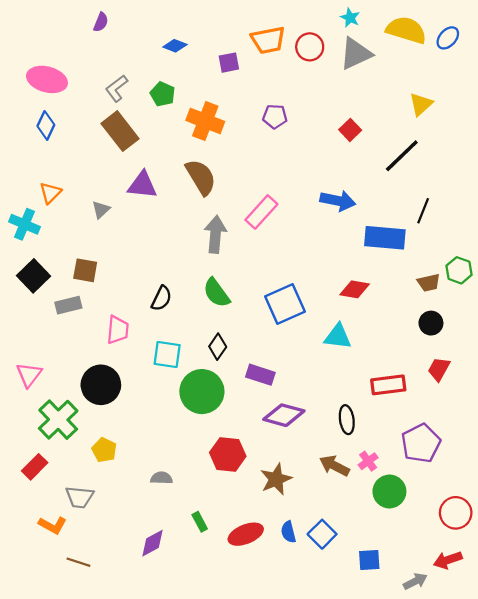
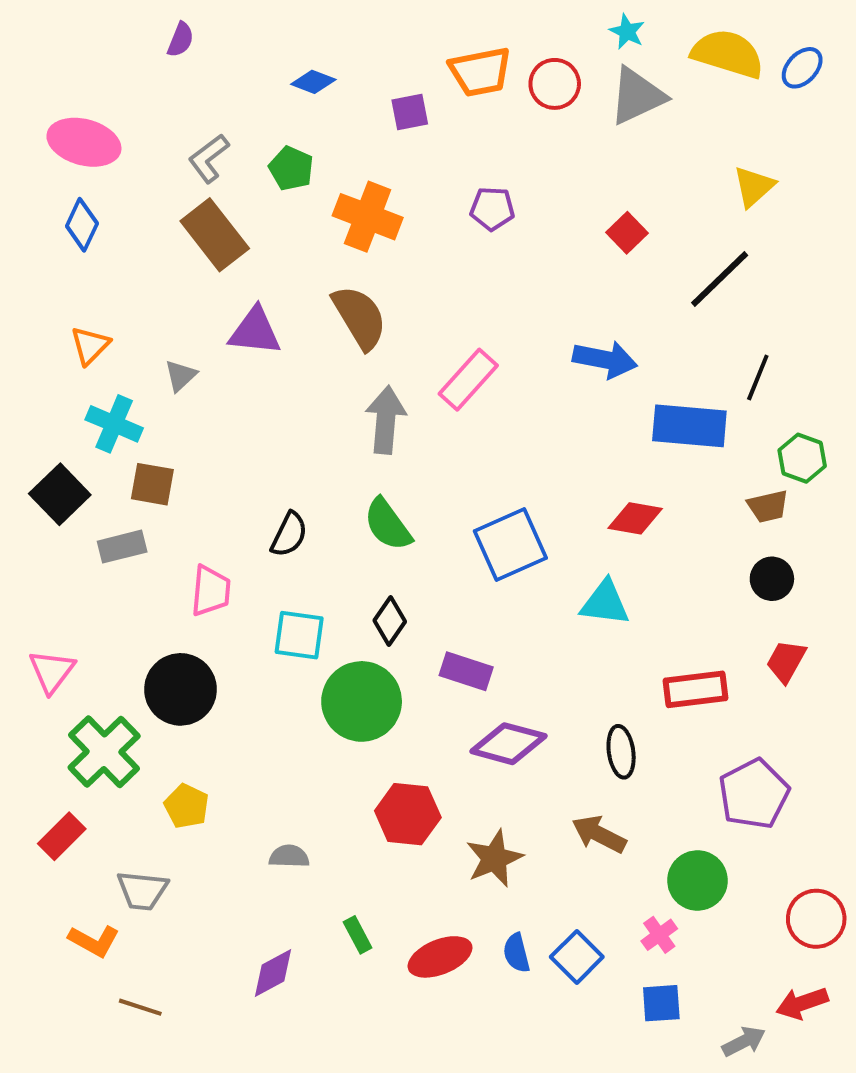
cyan cross: (25, 224) -> (114, 424), moved
green hexagon: (459, 270) -> (802, 458), moved
pink cross: (368, 461) -> (659, 935), moved

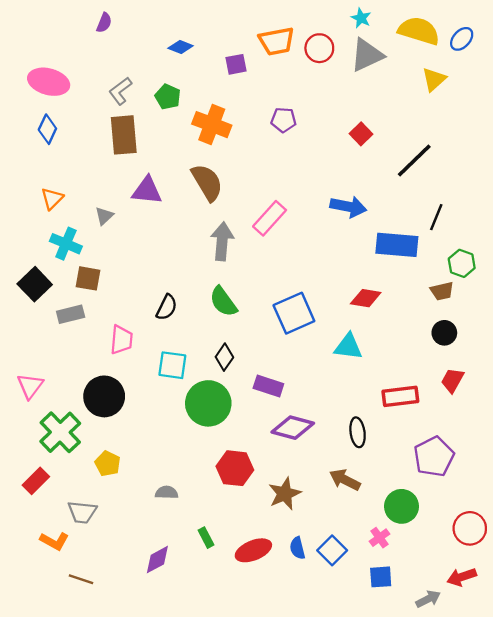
yellow triangle: (754, 186) -> (434, 79), moved
brown rectangle: (215, 235) -> (124, 135), turned 33

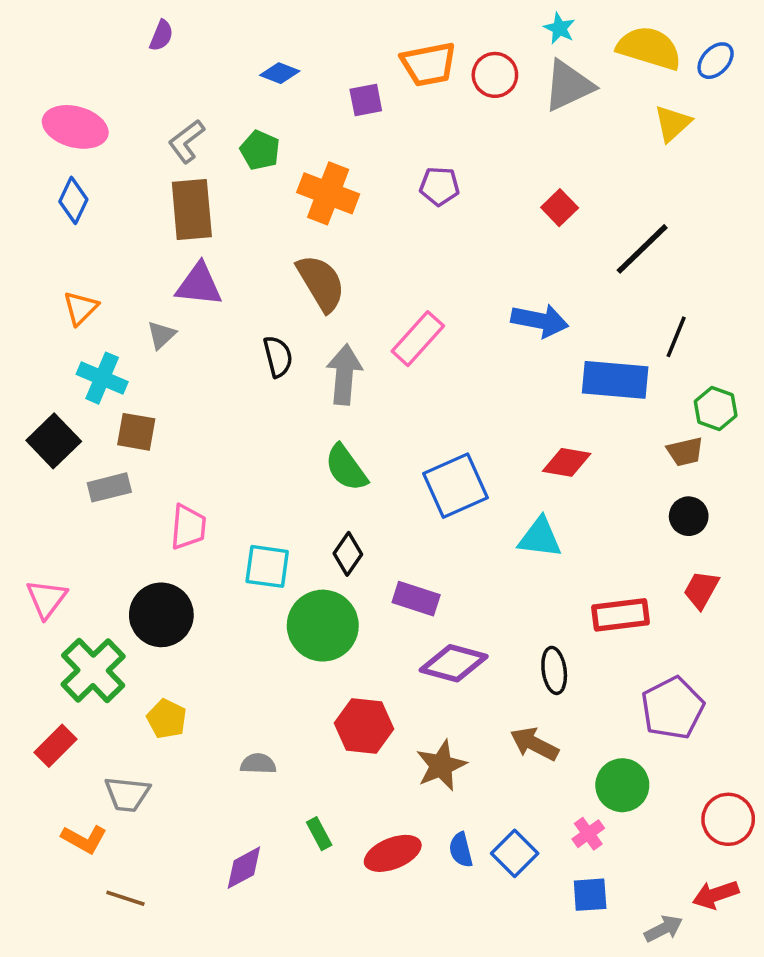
purple triangle: (147, 190) -> (199, 285), moved
black semicircle: (167, 307) -> (278, 357), moved, turned -40

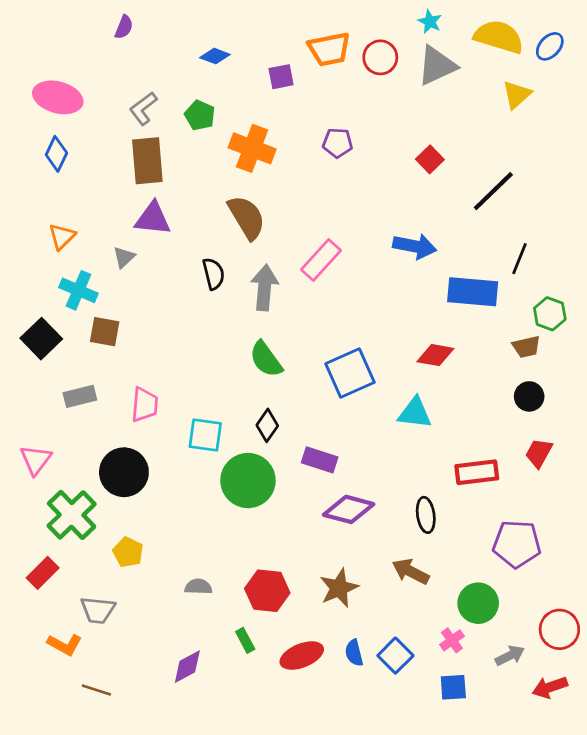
gray rectangle: (109, 487) -> (80, 396), moved
purple pentagon: (673, 708) -> (517, 544), turned 30
red hexagon: (364, 726) -> (267, 591), moved
gray arrow: (664, 929) -> (510, 656), moved

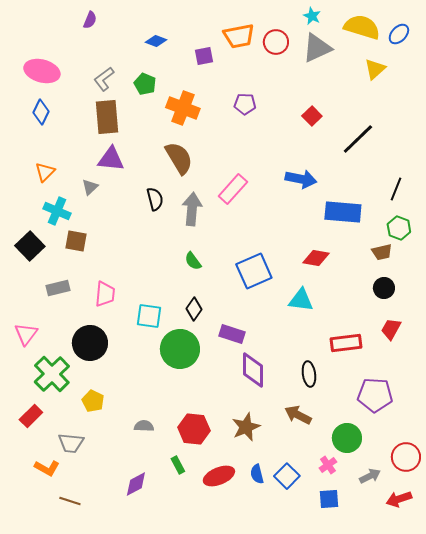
black line: (519, 259) -> (396, 189), moved
green semicircle: (266, 359) -> (193, 261), size x0.7
purple diamond: (349, 509) -> (253, 370), turned 75

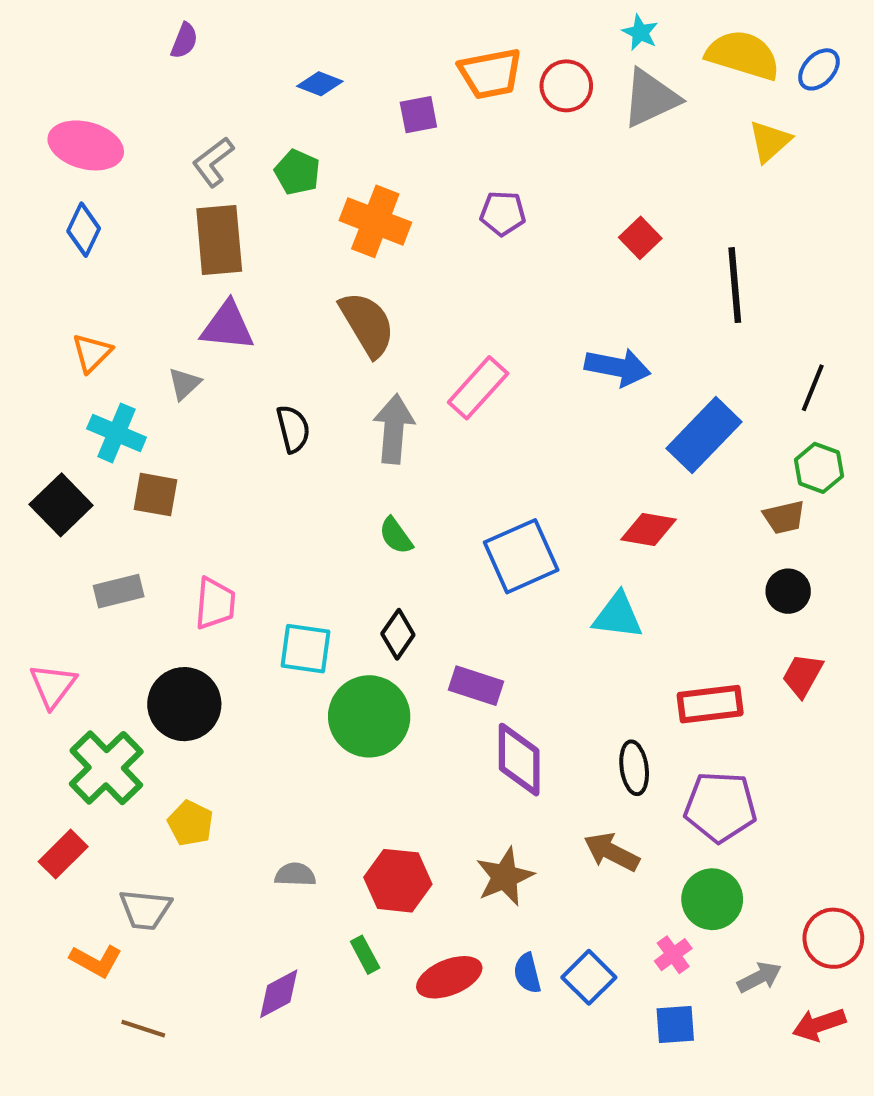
black line: (358, 139) -> (735, 285), turned -51
black semicircle: (155, 199) -> (293, 429), moved
blue rectangle: (343, 212) -> (704, 435), turned -51
purple pentagon: (375, 395) -> (720, 807), moved

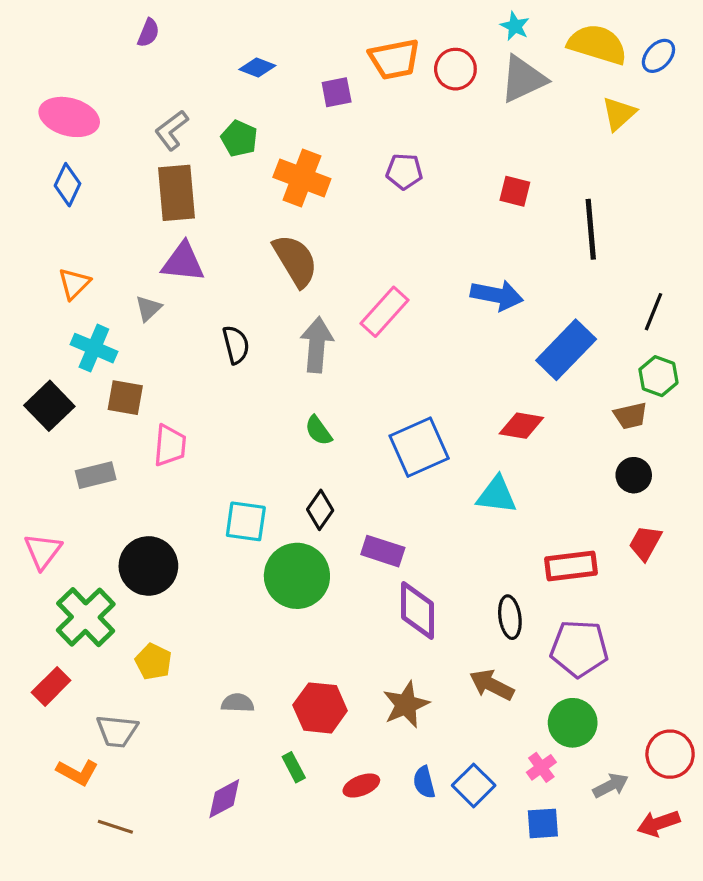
red square: (640, 238) -> (515, 191), turned -32
pink trapezoid: (215, 603) -> (170, 445), moved
red ellipse: (449, 977) -> (361, 785), size x0.7

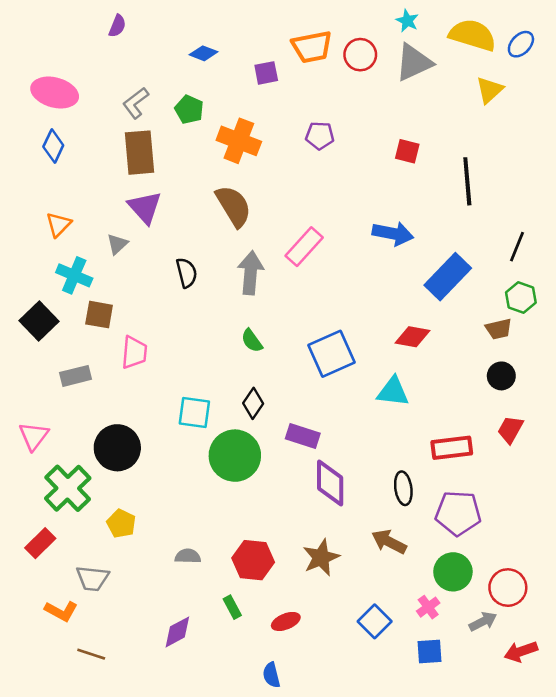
purple triangle: (183, 262) -> (145, 207), turned 42
red circle: (670, 754) -> (508, 588), moved
blue semicircle: (424, 782) -> (271, 675), moved

